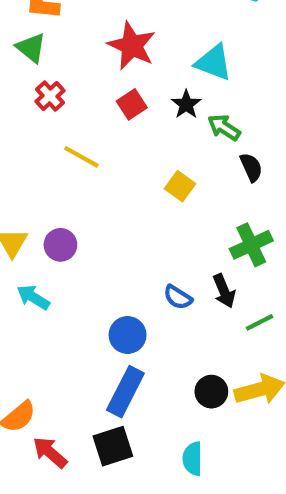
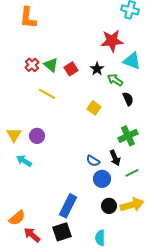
red star: (132, 46) -> (112, 41), moved, turned -30
green triangle: (31, 48) -> (51, 65), moved
cyan triangle: (214, 62) -> (132, 61), moved
blue circle: (128, 335) -> (102, 179), moved

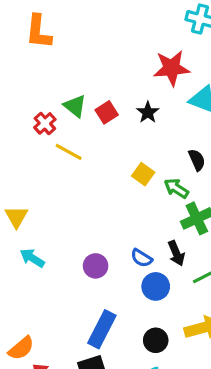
red cross: (32, 65) -> (45, 123), moved
green arrow: (115, 80) -> (176, 188), moved
purple circle: (37, 136) -> (96, 266), moved
black circle: (109, 206) -> (156, 340), moved

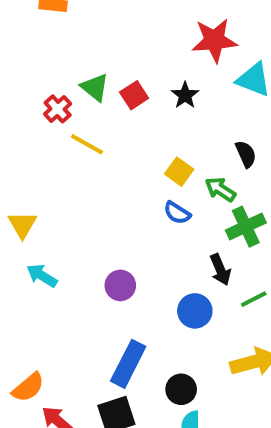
blue semicircle: (141, 258) -> (177, 213), moved
black circle: (156, 340) -> (181, 389), moved

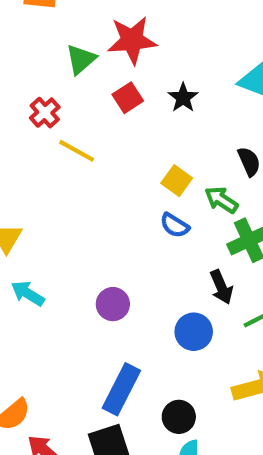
red star: (214, 40) -> (132, 40), moved
green triangle: (95, 87) -> (81, 59), moved, turned 40

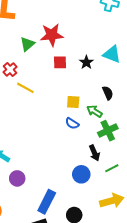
red square: (128, 98) -> (60, 62), moved, turned 32
black star: (183, 98) -> (86, 62), moved
yellow square: (177, 181) -> (73, 102), turned -32
purple circle: (113, 304) -> (17, 178), moved

